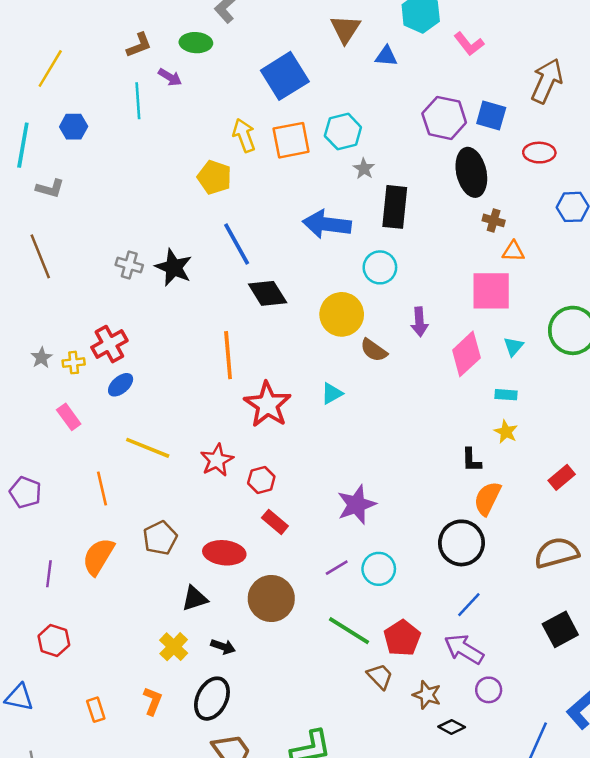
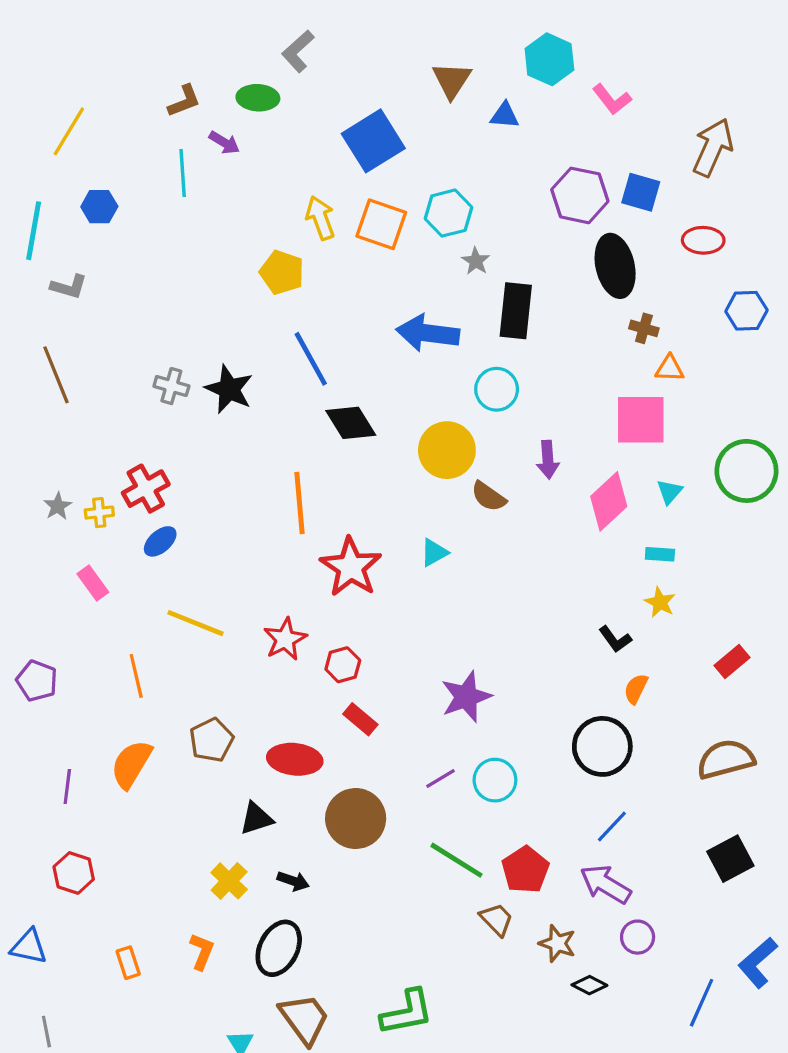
orange square: (291, 140) -> (381, 224), turned 30
black L-shape: (471, 460) -> (615, 639), turned -35
orange semicircle: (487, 498) -> (636, 689), size x0.7

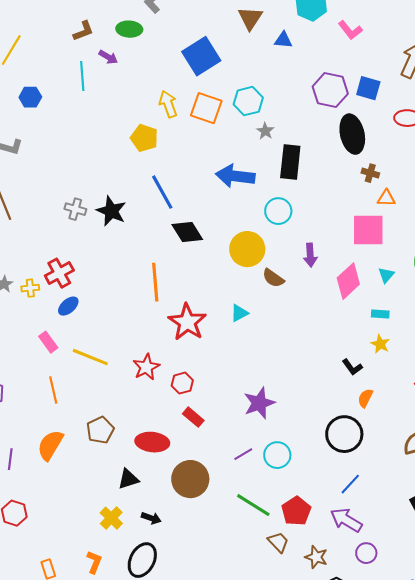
pink rectangle: (93, 583) -> (48, 342), moved

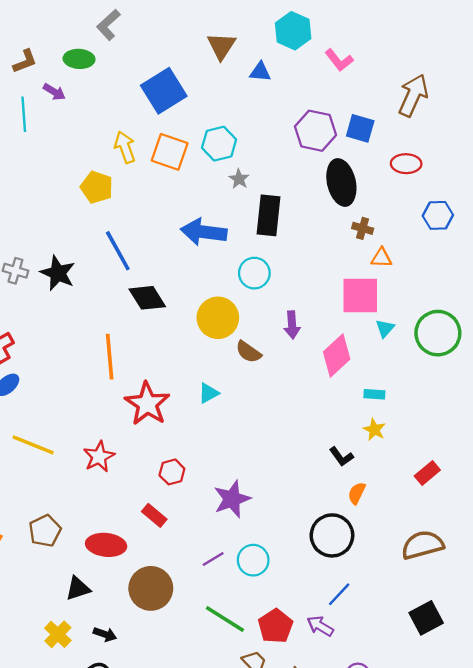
cyan triangle: (386, 275) -> (385, 328), moved
red hexagon: (182, 383) -> (172, 472), moved
purple arrow: (346, 520) -> (320, 626), moved, size x0.7

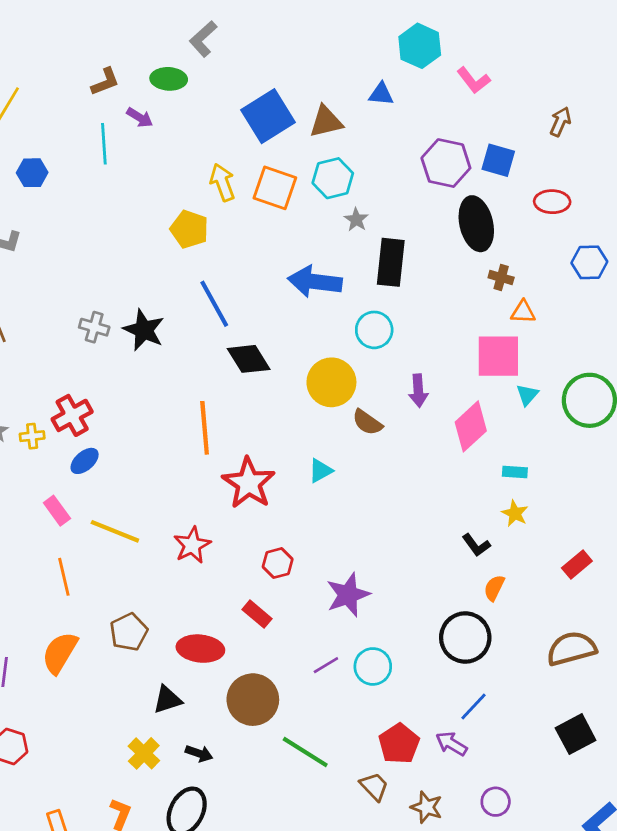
brown triangle: (221, 46) -> (326, 122), moved, turned 44
brown arrow: (413, 95) -> (560, 122), size x0.6
green line: (225, 619) -> (305, 752), moved

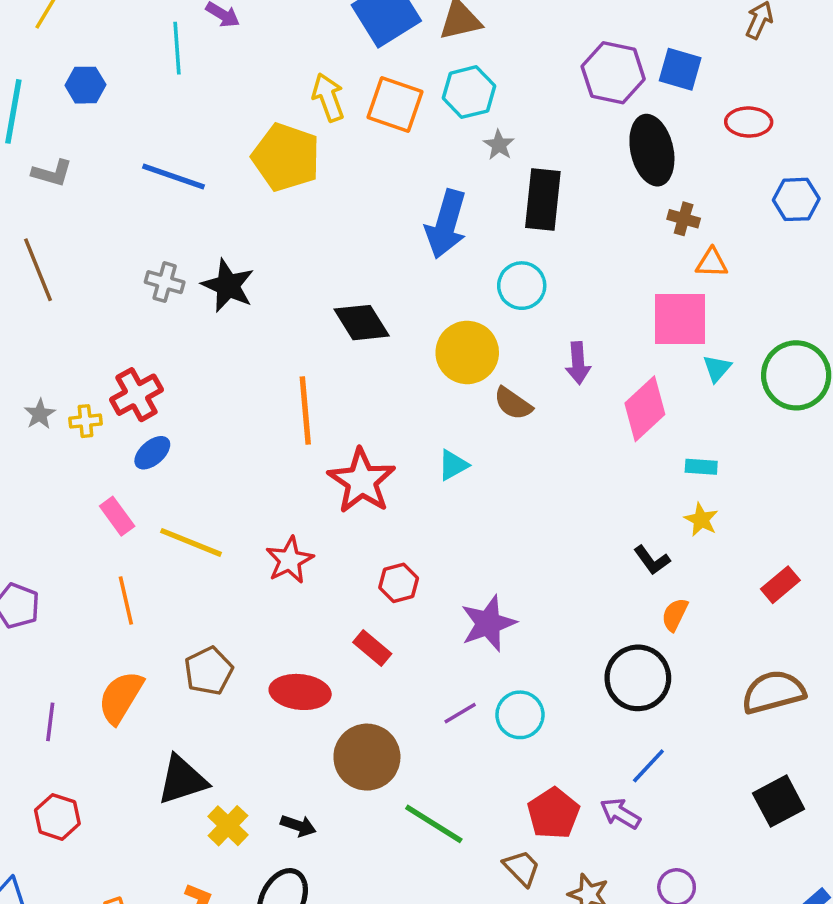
yellow pentagon: (189, 229) -> (286, 157), size x1.4
blue arrow: (315, 282) -> (446, 224), turned -81
blue line: (214, 304) -> (173, 177), moved, turned -42
black triangle: (167, 700) -> (182, 780), moved, size x1.4

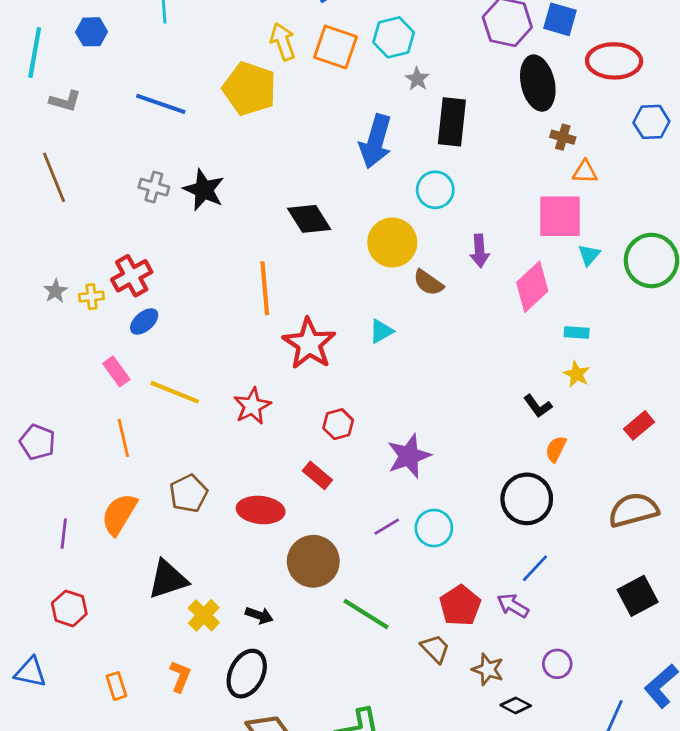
red ellipse: (749, 122) -> (614, 61), size x1.5

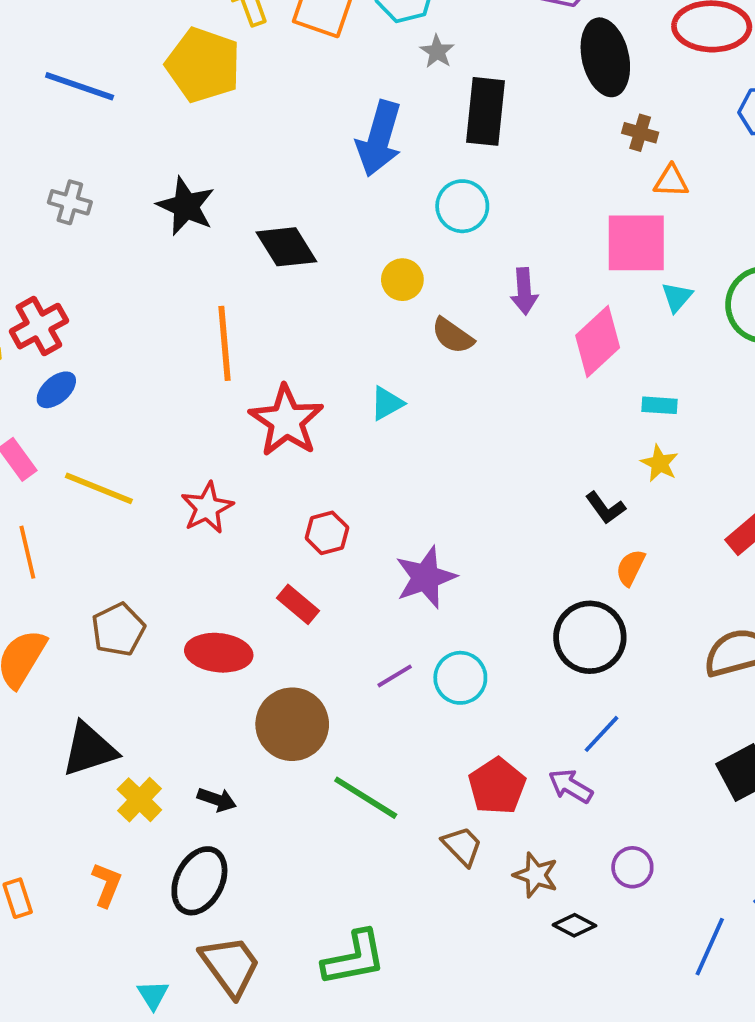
black star: (204, 190) -> (186, 206), moved
yellow circle: (392, 242) -> (402, 280), size x0.6

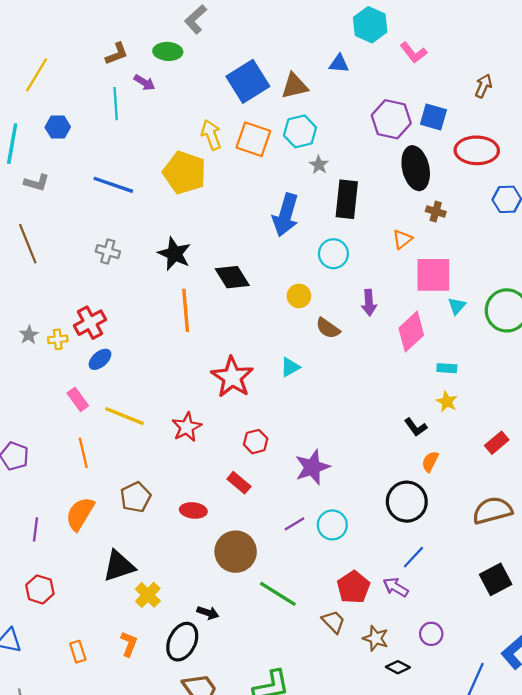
orange triangle: (671, 181) -> (402, 239), moved, turned -40
orange line: (225, 343) -> (186, 310), moved
red ellipse: (219, 653) -> (193, 510), size x0.7
black arrow: (217, 800) -> (208, 613), moved

